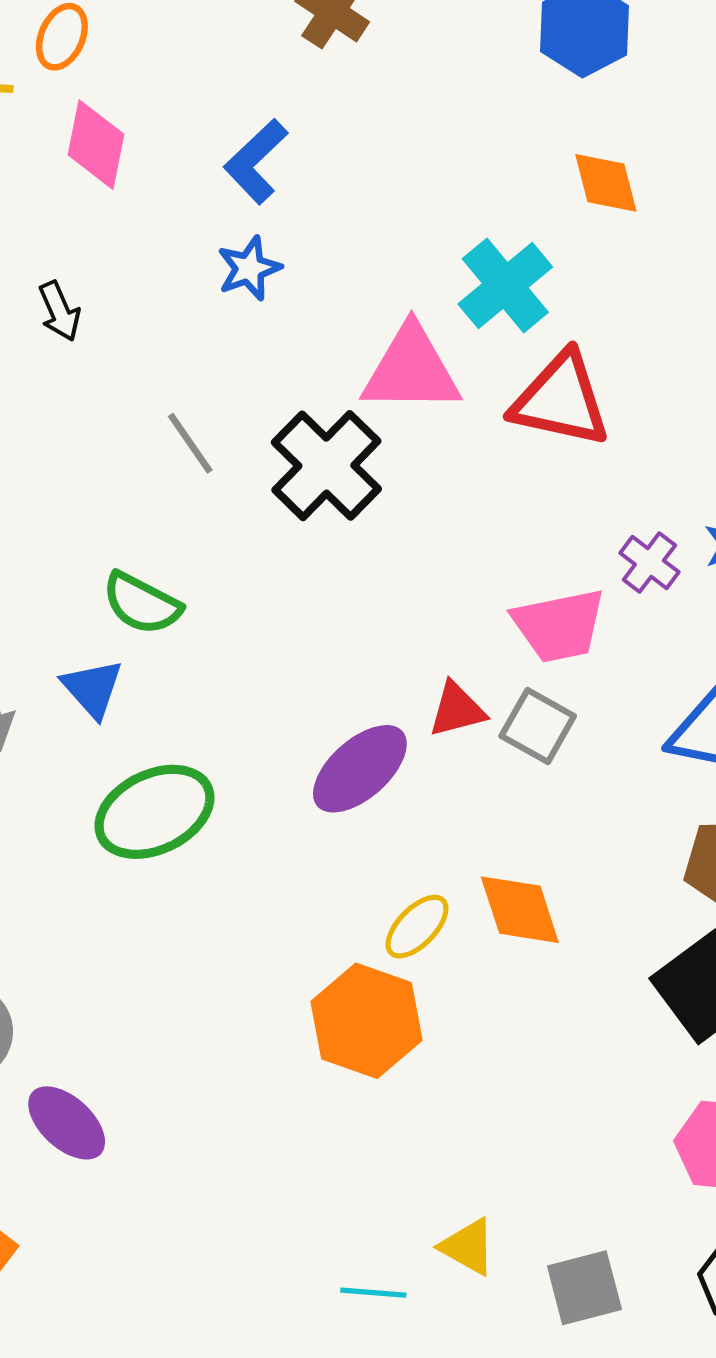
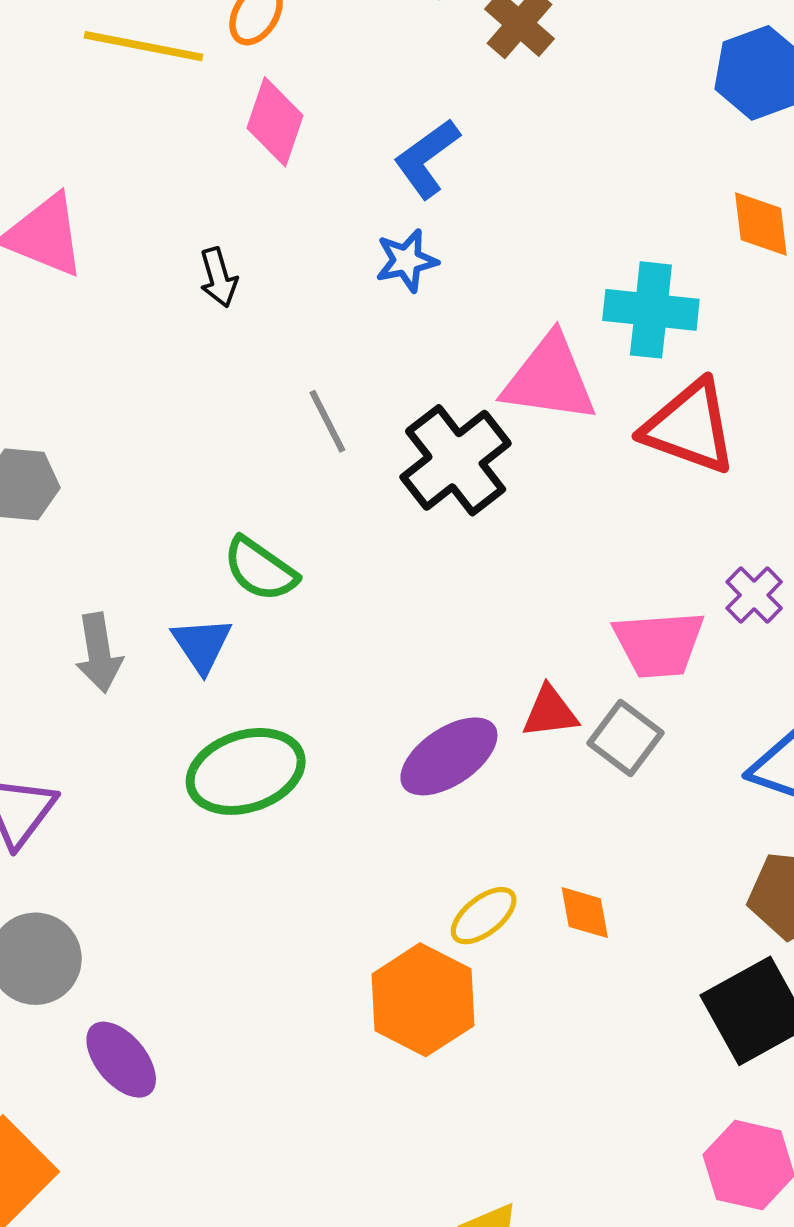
cyan cross: (505, 286) -> (651, 310), turned 38
orange diamond: (520, 910) -> (585, 913), size x0.7

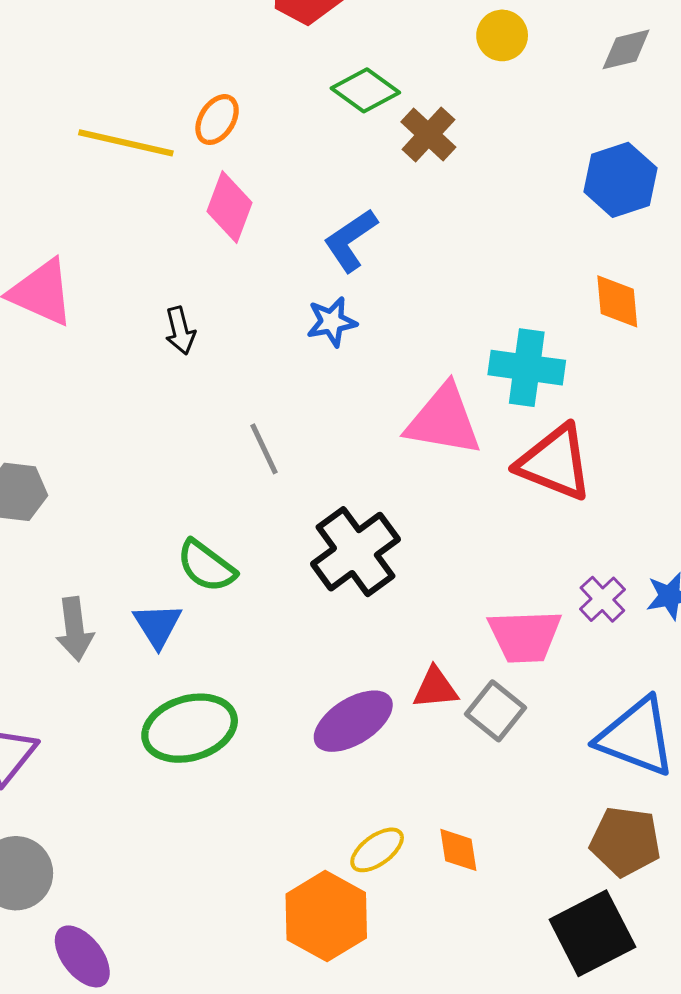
black cross: (456, 460) -> (355, 552), moved

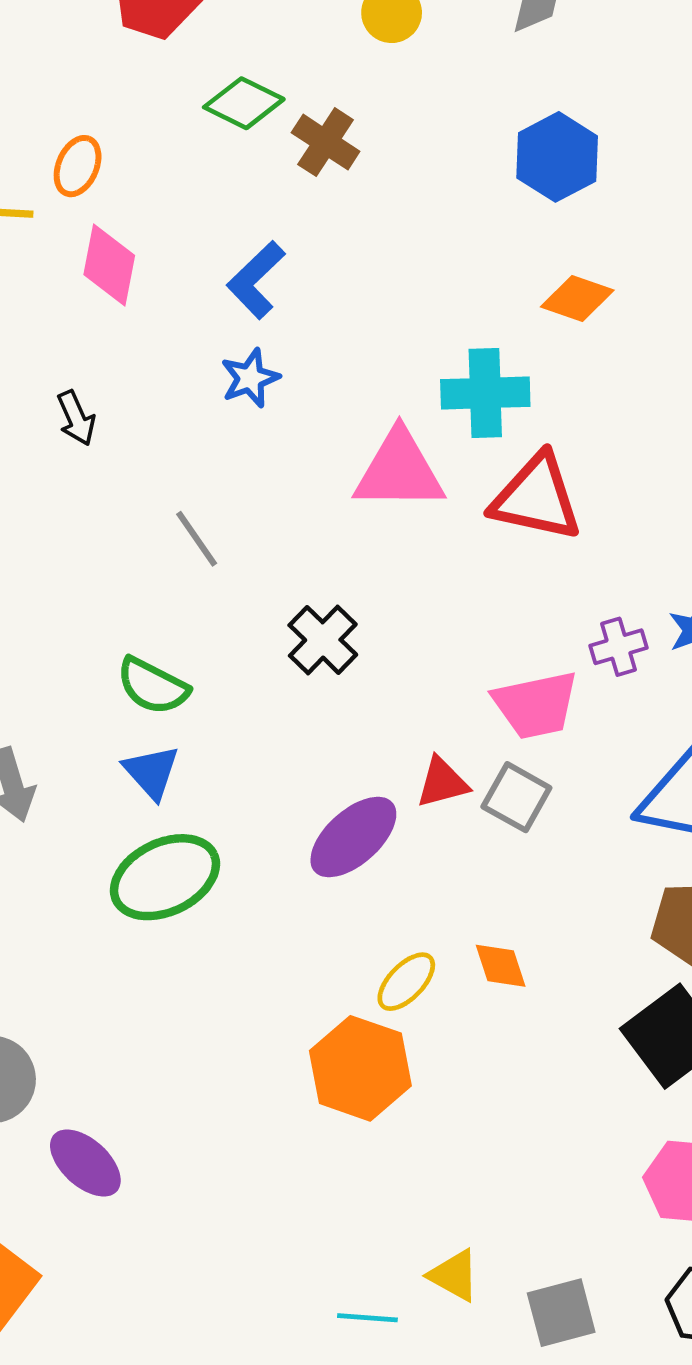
orange diamond: (617, 301) -> (577, 298), turned -56
black cross: (355, 552) -> (323, 640), size x0.7
purple cross: (602, 599) -> (618, 647), turned 36
blue triangle: (158, 625) -> (151, 772), moved

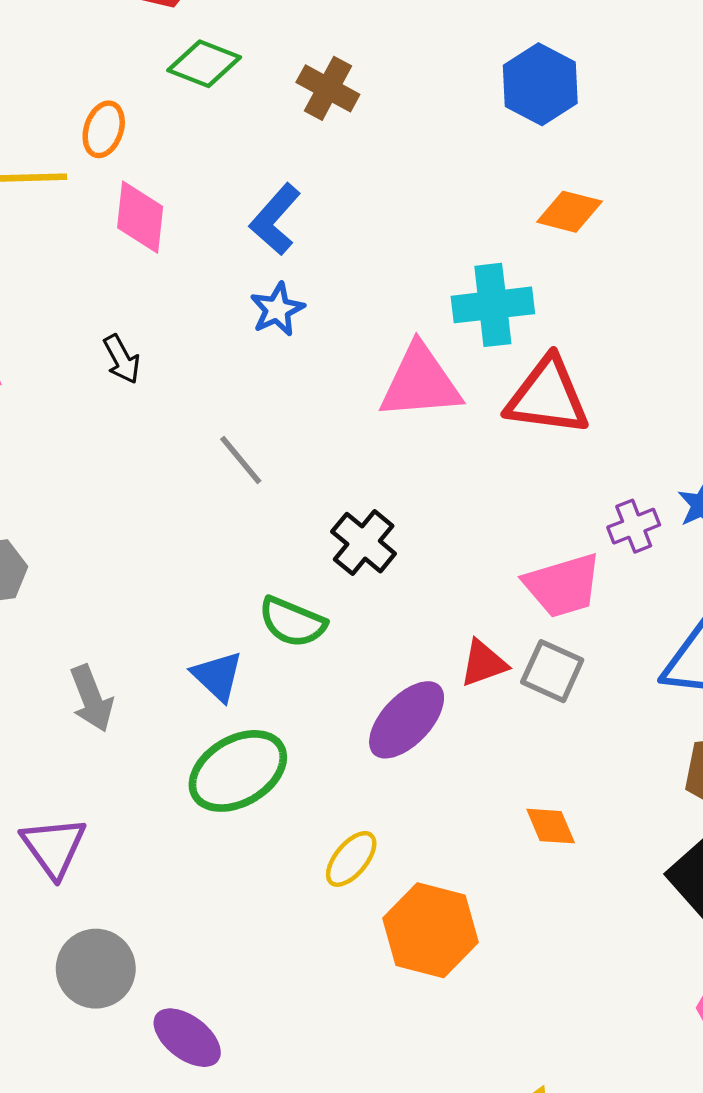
green diamond: (244, 103) -> (204, 64), moved
green semicircle: (153, 686) -> (292, 622), moved
yellow ellipse: (406, 982) -> (351, 859), moved

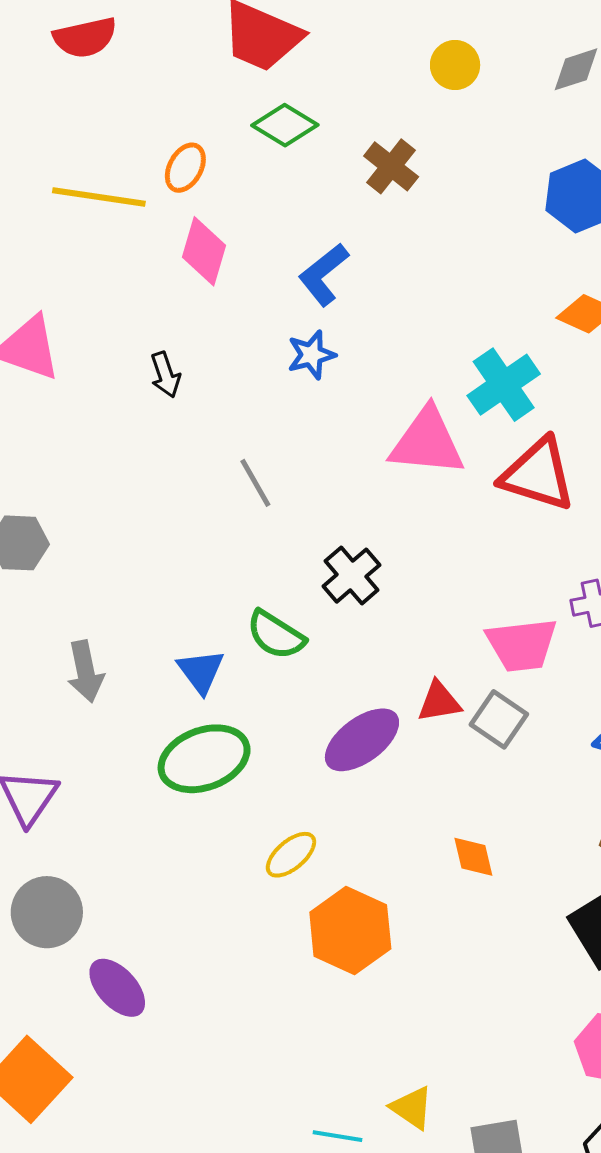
cyan cross: (493, 305) -> (504, 385), turned -38

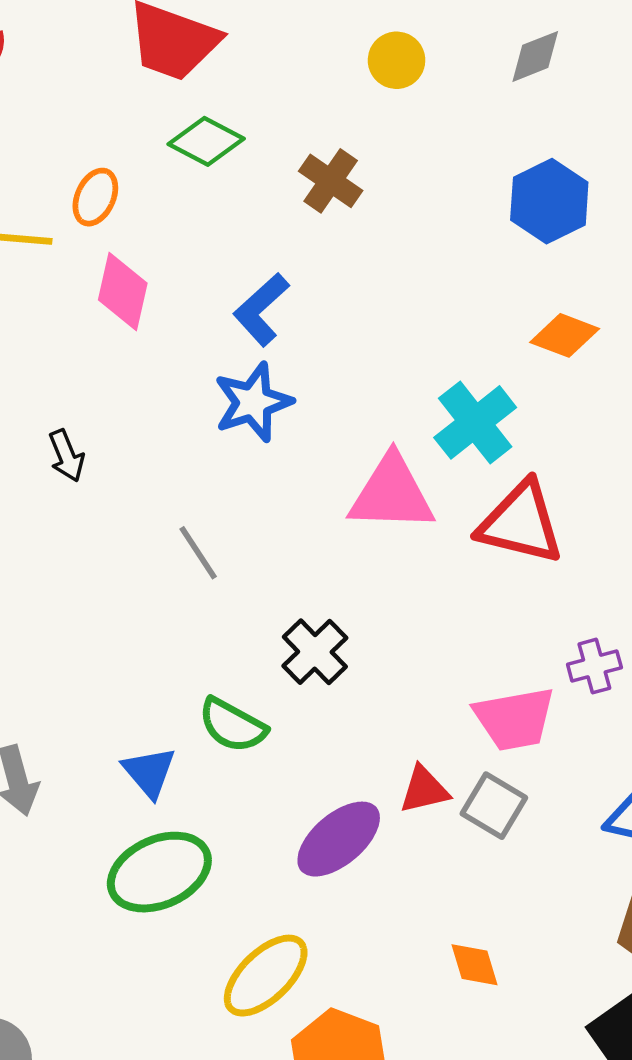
blue star: (311, 355) -> (253, 402), size x1.4
black arrow: (165, 375) -> (67, 456), moved
yellow ellipse: (291, 855) -> (266, 976), size x1.5

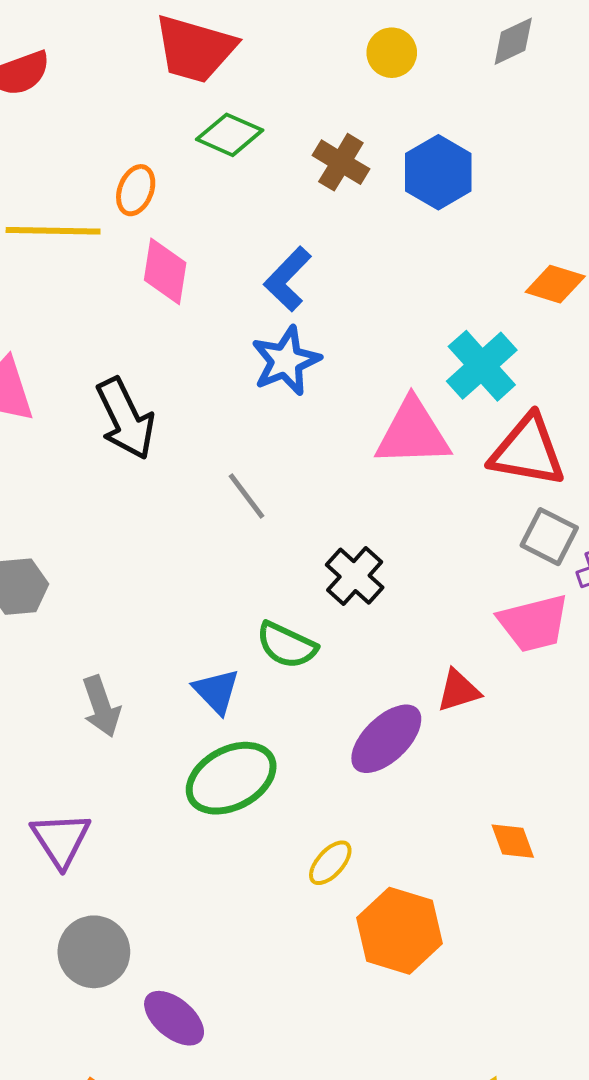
blue hexagon: (549, 201) -> (438, 172), moved
black arrow: (67, 456) -> (125, 419), size x1.8
gray square: (494, 806) -> (549, 537), moved
yellow ellipse: (266, 976) -> (330, 863), size x0.6

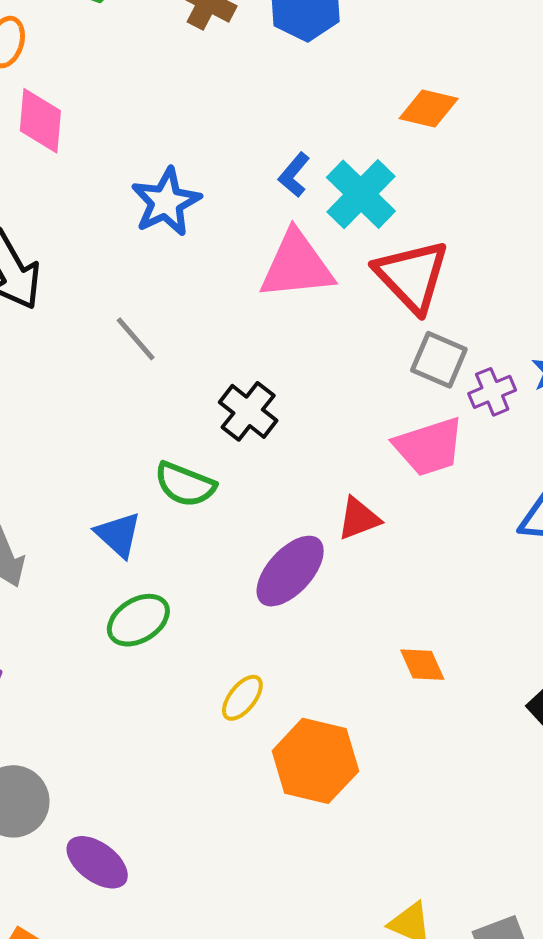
blue L-shape: (288, 279) -> (294, 175), moved, size x0.7
red triangle: (528, 451) -> (412, 276), turned 40
green ellipse: (231, 778) -> (138, 620), size x0.7

